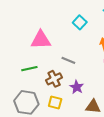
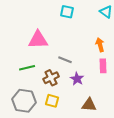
cyan square: (80, 22) -> (67, 12), moved, turned -32
purple star: (77, 87) -> (77, 79), moved

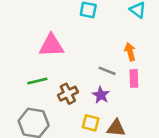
gray line: (65, 60) -> (107, 71), moved
yellow square: (52, 101) -> (91, 123), moved

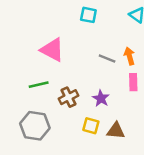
pink triangle: (51, 45) -> (52, 50), turned 30
gray line: (107, 71) -> (107, 59), moved

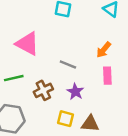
orange arrow: (129, 56) -> (104, 50), turned -126
gray line: (107, 59) -> (68, 65), moved

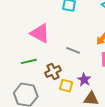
purple star: (75, 92) -> (84, 80), moved
yellow square: (66, 119) -> (66, 86), moved

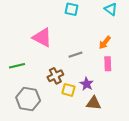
gray line: (73, 50) -> (76, 55), turned -40
green line: (29, 61) -> (17, 66), moved

